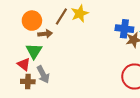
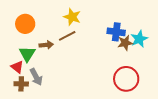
yellow star: (80, 13) -> (72, 17), turned -30
brown line: (61, 17) -> (67, 36), moved, turned 30
brown arrow: (45, 34) -> (46, 45), moved

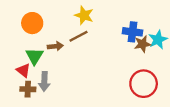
gray arrow: (36, 77) -> (44, 81), turned 30

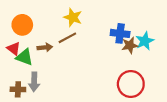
green triangle: (34, 56) -> (24, 57), turned -42
red triangle: (23, 70) -> (14, 49), moved

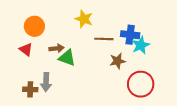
brown line: (67, 38) -> (104, 39), moved, turned 30
cyan star: (145, 41) -> (141, 45), moved
brown star: (130, 45) -> (118, 61), moved
green triangle: (24, 57) -> (67, 58), moved

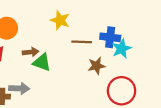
gray arrow: (46, 82) -> (19, 88), turned -90

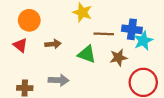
green triangle: (42, 62) -> (87, 54), moved
gray arrow: (19, 88) -> (59, 80), moved

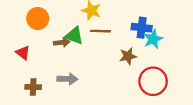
brown line: (104, 34) -> (101, 31), moved
red triangle: (20, 45) -> (23, 53), moved
green triangle: (87, 54) -> (74, 36), moved

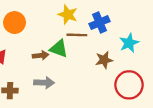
blue cross: (142, 28) -> (100, 23), moved, turned -30
green triangle: (74, 36) -> (59, 49), moved
brown arrow: (62, 42) -> (41, 55), moved

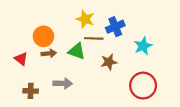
orange circle: (15, 23) -> (43, 36), moved
brown arrow: (41, 55) -> (49, 53), moved
brown star: (104, 60) -> (109, 62), moved

